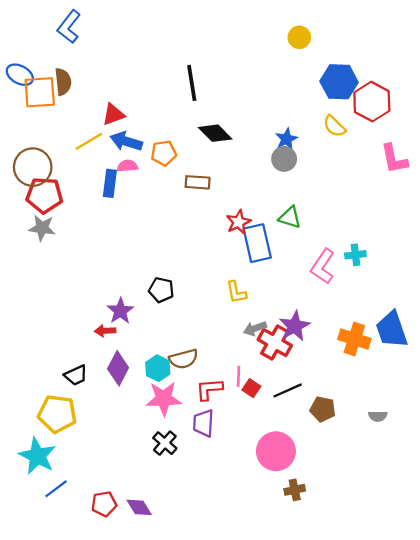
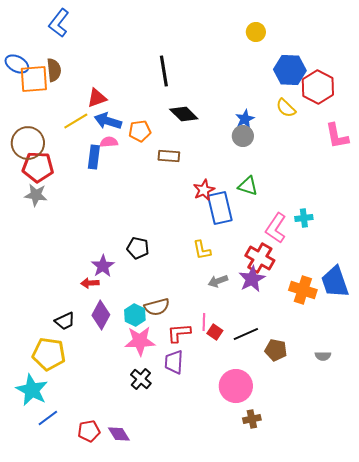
red cross: (275, 343) -> (260, 258), moved

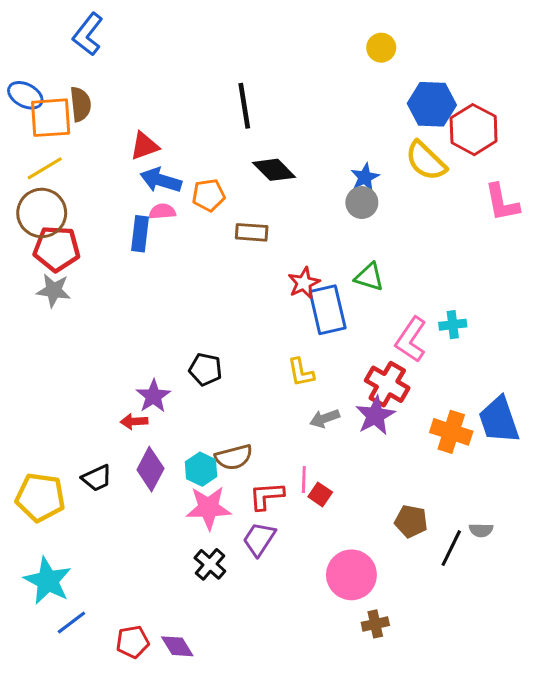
yellow semicircle: (286, 108) -> (426, 161), size x1.4
yellow line: (76, 121) -> (45, 168), moved
black line: (246, 334) -> (451, 548), moved, turned -40
yellow pentagon: (49, 354) -> (40, 497), moved
purple trapezoid: (174, 362) -> (259, 539), turned 30

